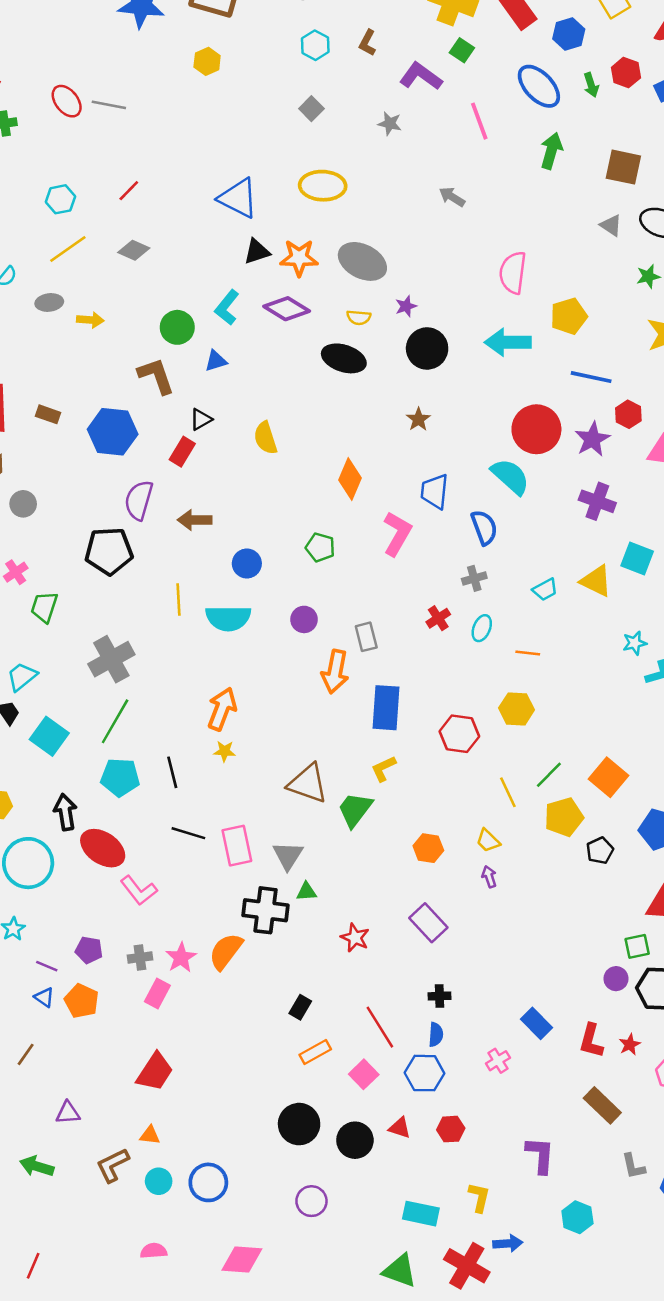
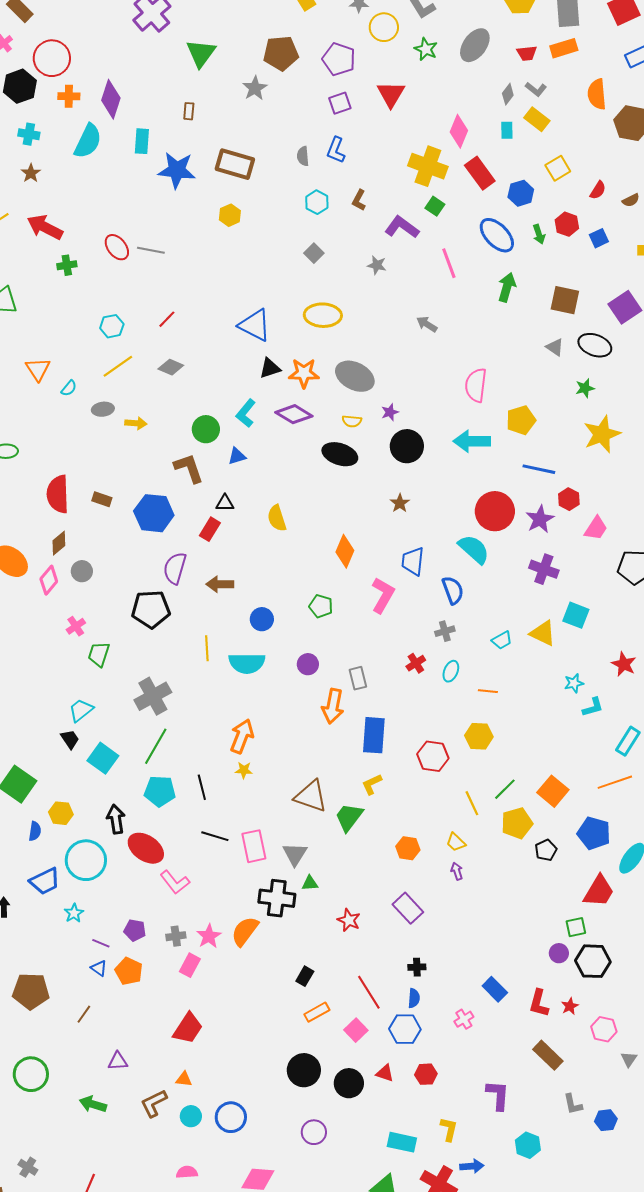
black triangle: (201, 419) -> (225, 503), turned 30

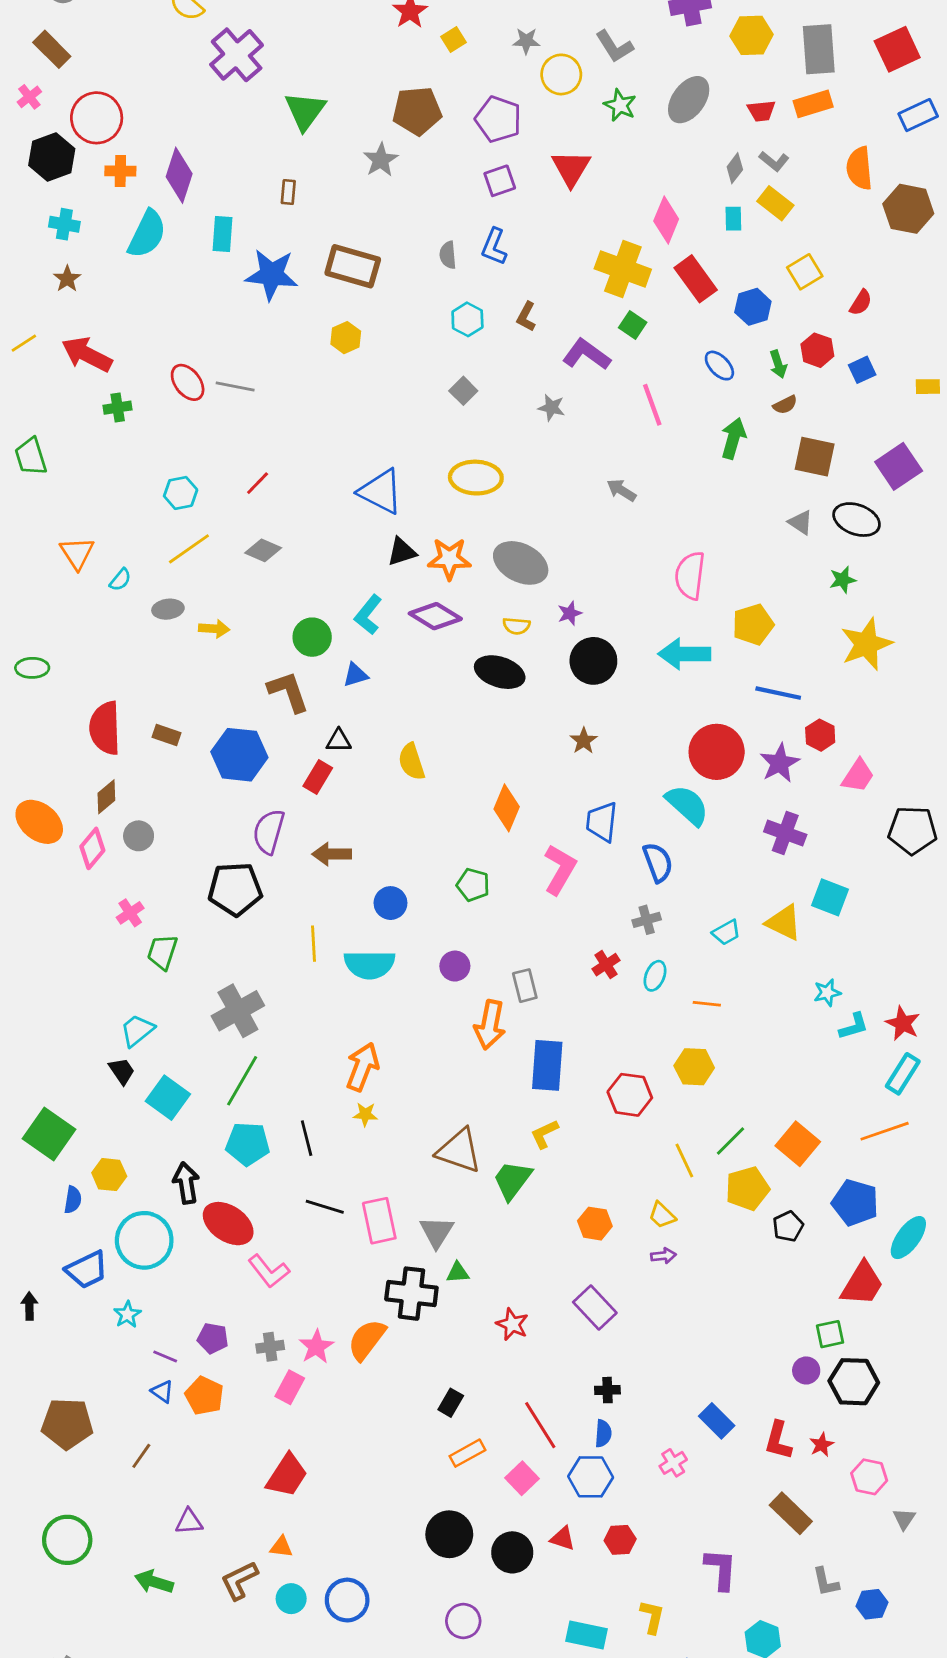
brown semicircle: (631, 200) -> (785, 405), moved
blue ellipse: (497, 235) -> (719, 366), size x0.6
red star: (624, 664) -> (903, 1023), moved
purple arrow: (457, 871) -> (663, 1256), turned 102

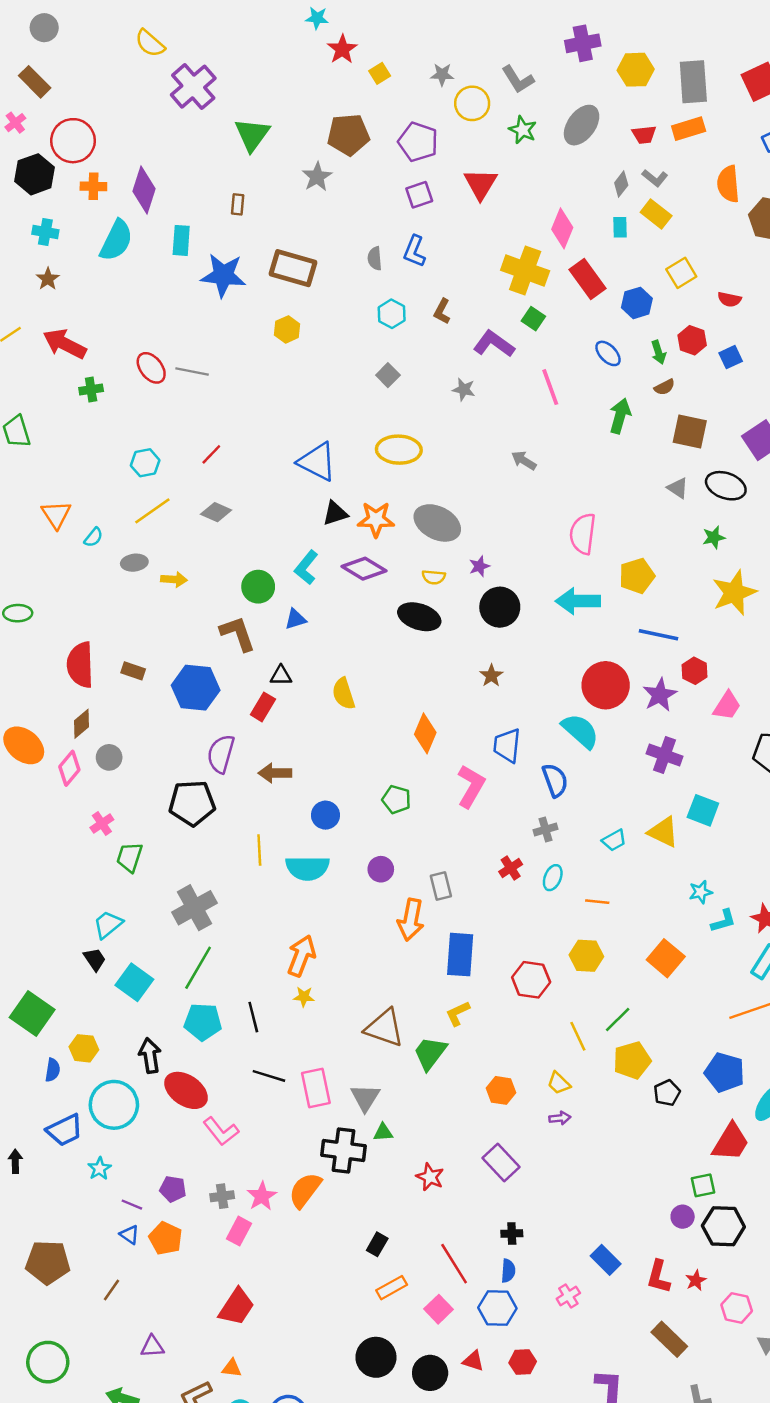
red semicircle: (861, 303) -> (729, 299), turned 70
orange square: (798, 1144) -> (666, 958), moved

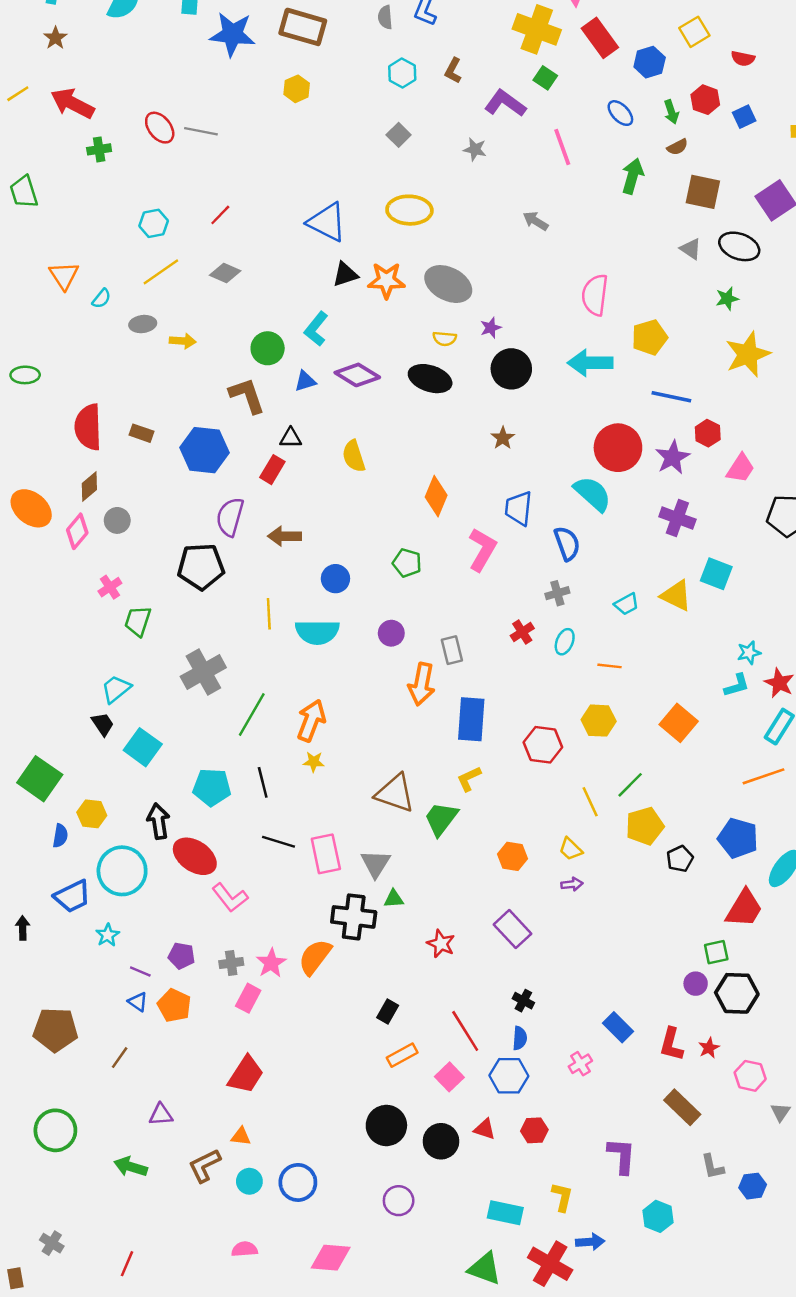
purple diamond: (364, 569) -> (357, 375), moved
cyan star: (701, 892) -> (749, 653), moved
green line: (198, 968) -> (252, 714), moved
black cross: (512, 1233) -> (523, 1001), turned 30

